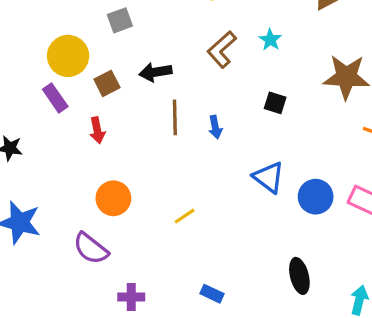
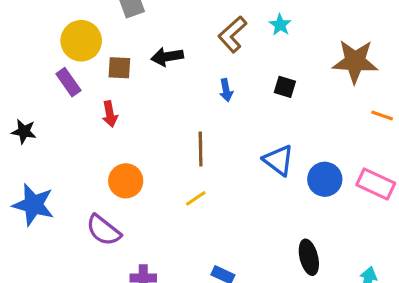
brown square: (107, 83) -> (119, 68), turned 30
brown line: (175, 117) -> (201, 149), moved
blue arrow: (215, 127) -> (226, 90), moved

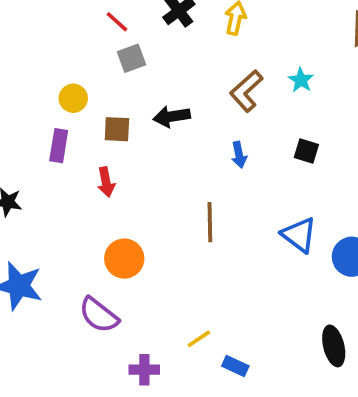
yellow circle: (81, 41) -> (73, 98), size x0.6
purple rectangle: (68, 82) -> (59, 146), turned 44
yellow line: (196, 198) -> (199, 339), moved

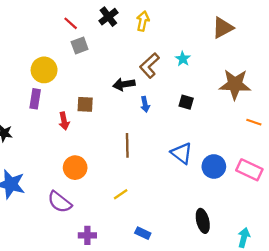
yellow circle: (73, 98) -> (44, 70), size x1.5
black arrow: (172, 116) -> (124, 84), moved
brown square: (117, 129) -> (85, 104), moved
yellow line: (199, 339) -> (121, 194), moved

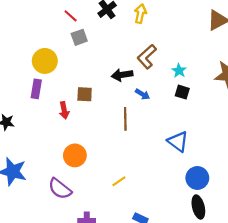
cyan star: (183, 59) -> (179, 71), moved
blue arrow: (145, 104) -> (143, 94), turned -48
brown line: (127, 145) -> (125, 119), moved
blue circle: (214, 166) -> (197, 178), moved

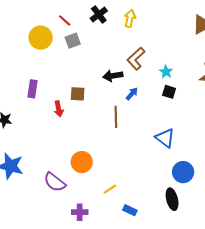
yellow circle: (45, 61) -> (41, 38), moved
blue arrow: (143, 94) -> (132, 94), turned -80
orange circle: (75, 155) -> (82, 162), moved
yellow line: (119, 181) -> (110, 189), moved
black ellipse: (198, 207) -> (172, 199), moved

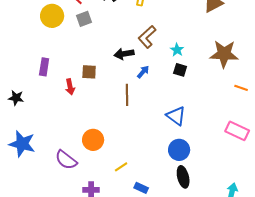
blue circle: (183, 172) -> (179, 150), moved

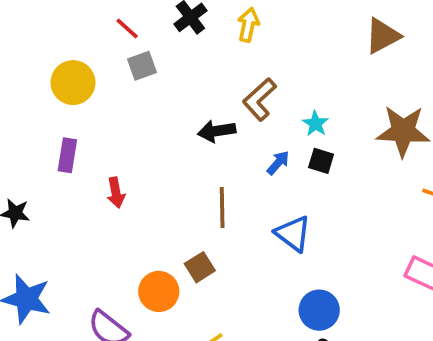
yellow circle: (52, 16) -> (73, 83), moved
brown square: (89, 72) -> (200, 267), moved, turned -35
blue arrow: (143, 72) -> (278, 163), moved
blue triangle: (176, 116) -> (293, 234), moved

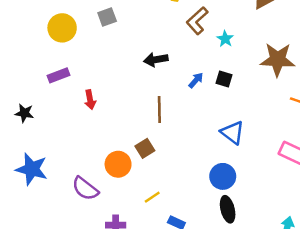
brown L-shape: (259, 99) -> (197, 21), moved
cyan star: (315, 124) -> (225, 39), moved
purple rectangle: (67, 155) -> (58, 75), turned 60
blue triangle: (293, 234) -> (232, 133), moved

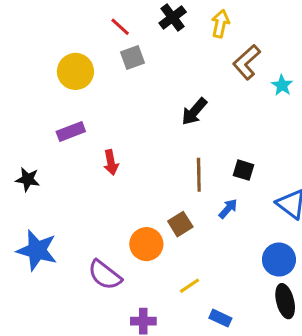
black arrow: (156, 60) -> (194, 112), turned -40
black square: (224, 79) -> (244, 170), moved
blue arrow: (196, 80) -> (228, 209), moved

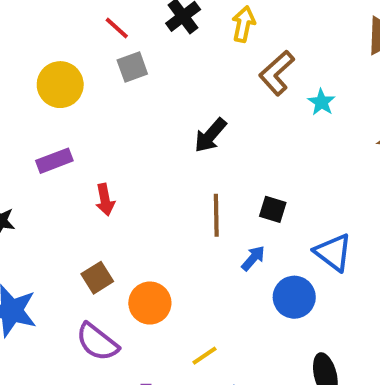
brown square: (180, 224) -> (97, 278), moved
blue circle: (279, 260) -> (294, 297), moved

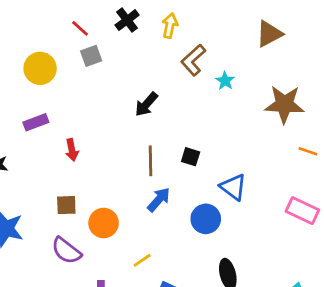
blue arrow: (253, 258) -> (159, 200), moved, size x1.4
brown square: (97, 278) -> (66, 205), turned 30

